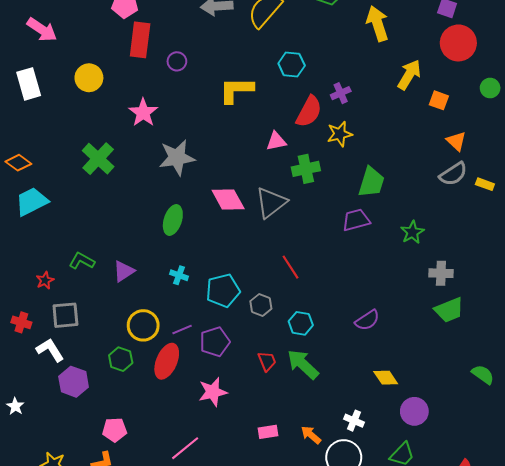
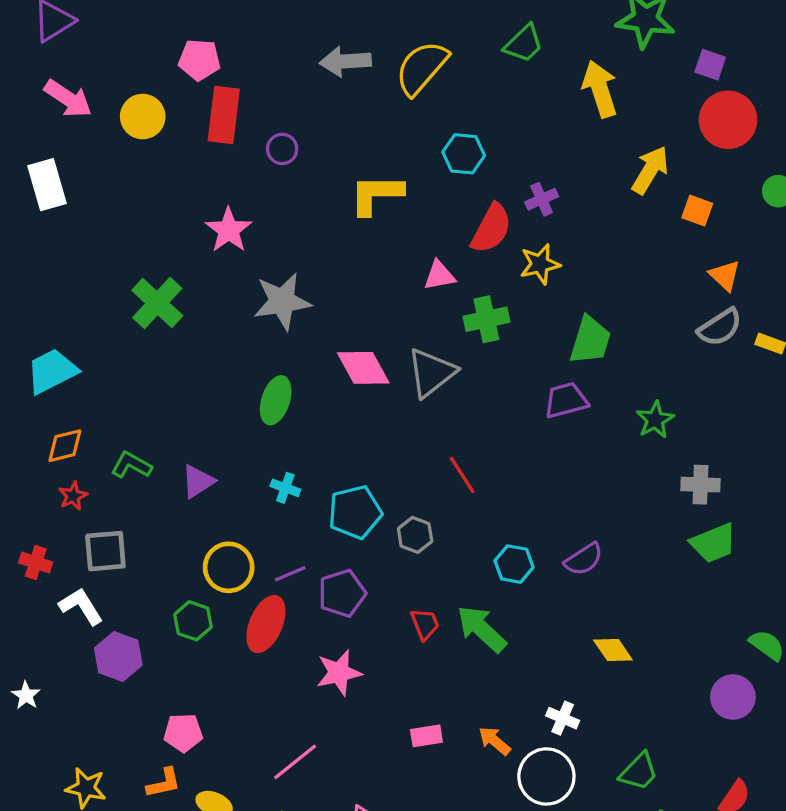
yellow circle: (89, 78) -> (143, 117), moved
orange diamond: (18, 163) -> (65, 446), moved, turned -50
cyan hexagon: (301, 323) -> (514, 564), moved
purple circle: (414, 411) -> (733, 697), moved

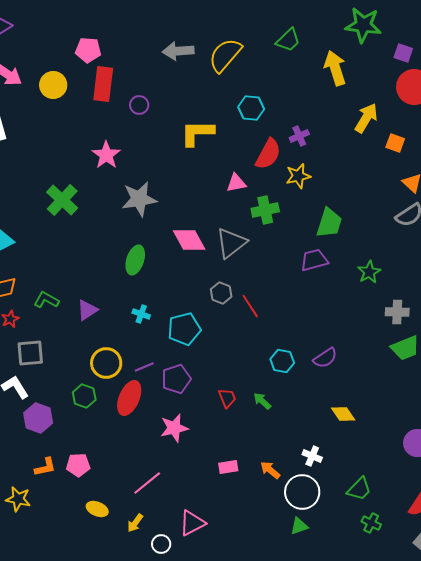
gray hexagon: (415, 535) -> (221, 293), moved
green arrow: (482, 629) -> (262, 401), size x0.6
orange L-shape: (164, 783) -> (45, 467), moved

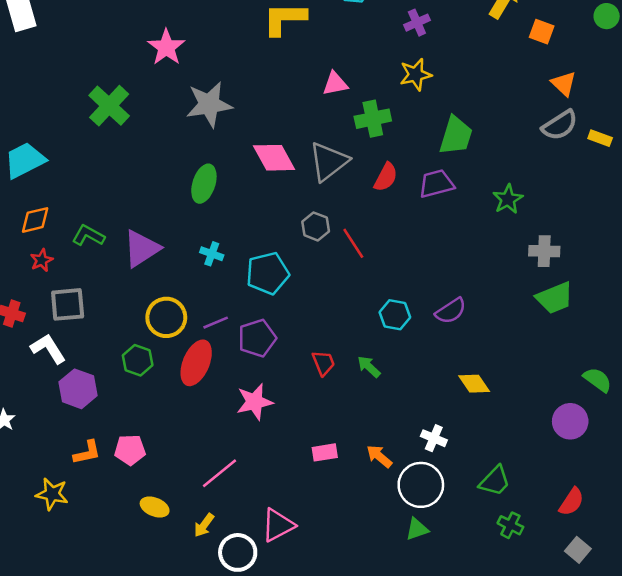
red semicircle: (268, 154) -> (386, 177), moved, size x0.7
purple triangle: (87, 310) -> (142, 249), size x1.4
white circle: (161, 544) -> (238, 552), size x1.5

